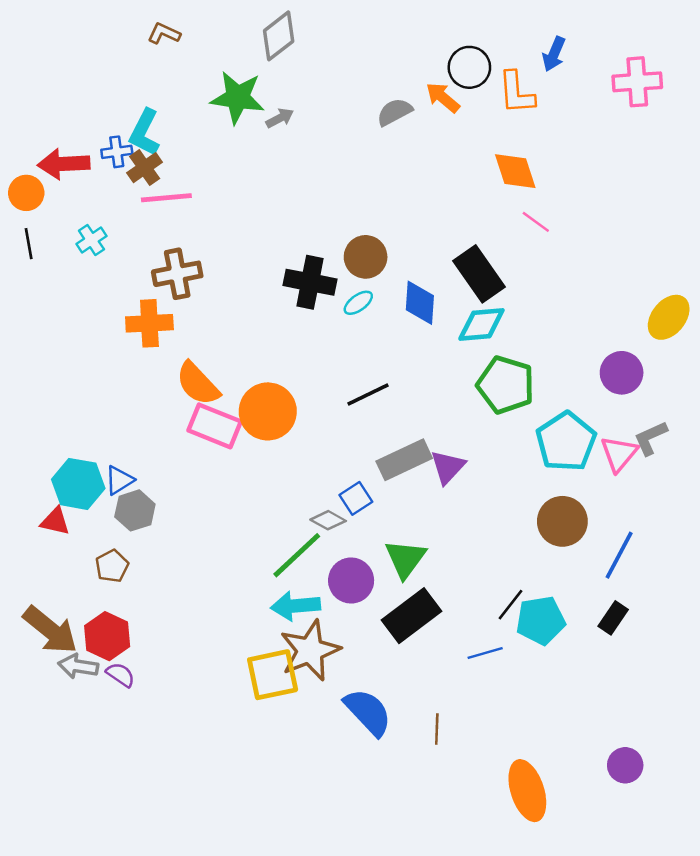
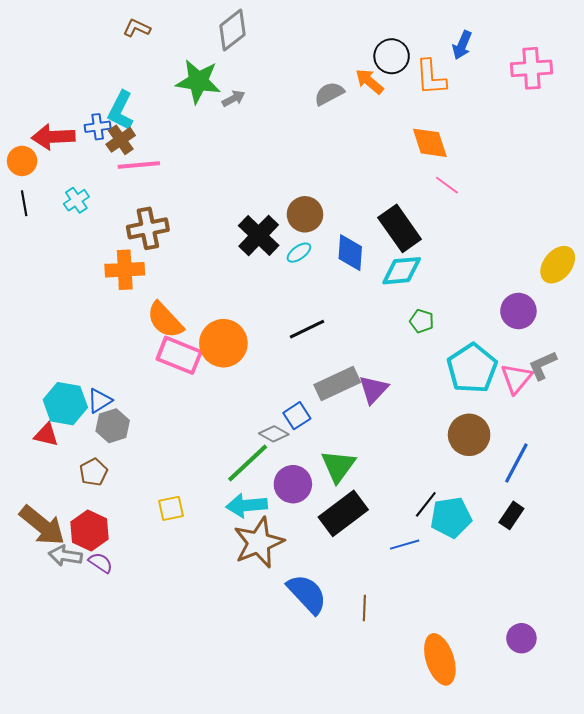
black cross: (310, 282) -> (259, 235), turned 33
green pentagon: (506, 385) -> (422, 321), size x0.5
yellow square: (273, 675) -> (171, 508), moved, size x0.6

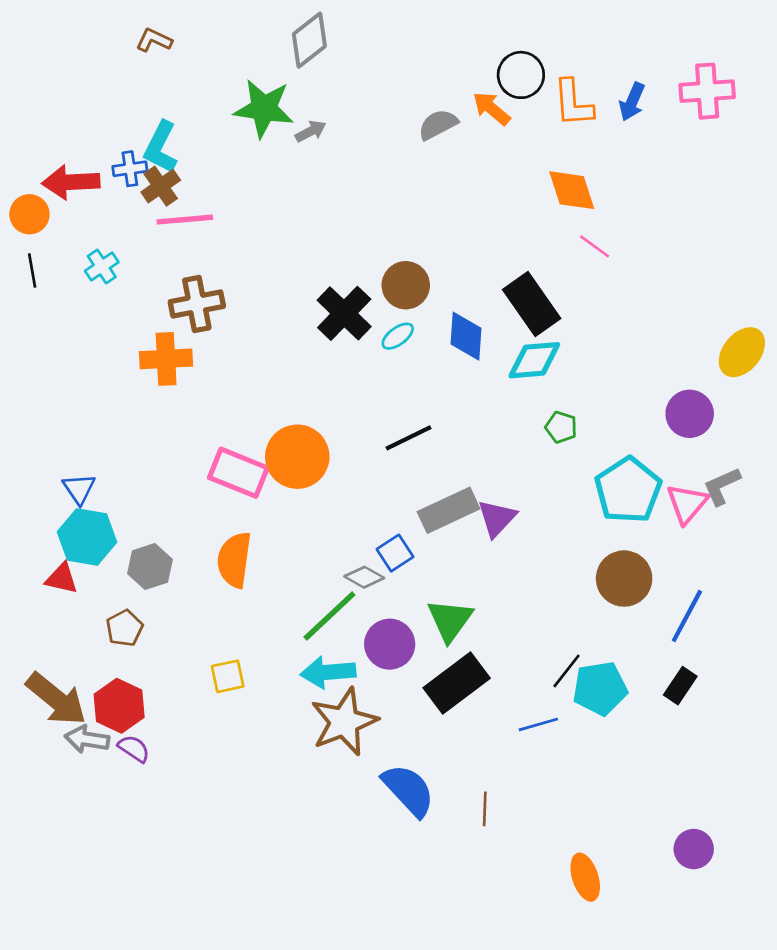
brown L-shape: (137, 28) -> (154, 40), moved
blue arrow: (462, 45) -> (632, 102), moved
orange semicircle: (165, 320) -> (234, 560), moved, turned 51
blue triangle: (100, 401) -> (79, 489), moved, turned -32
orange ellipse: (440, 659) -> (585, 877), size x0.7

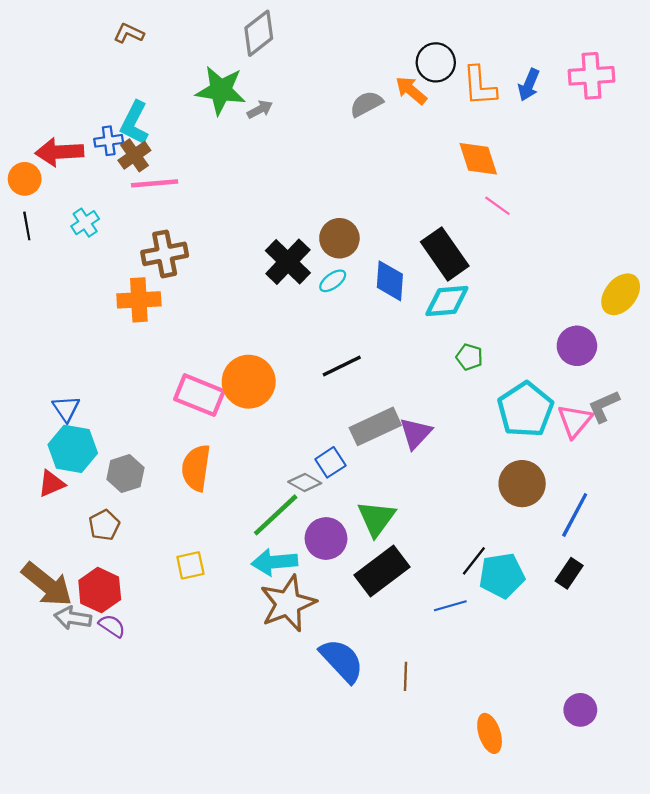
red triangle: (62, 579) -> (52, 484), turned -36

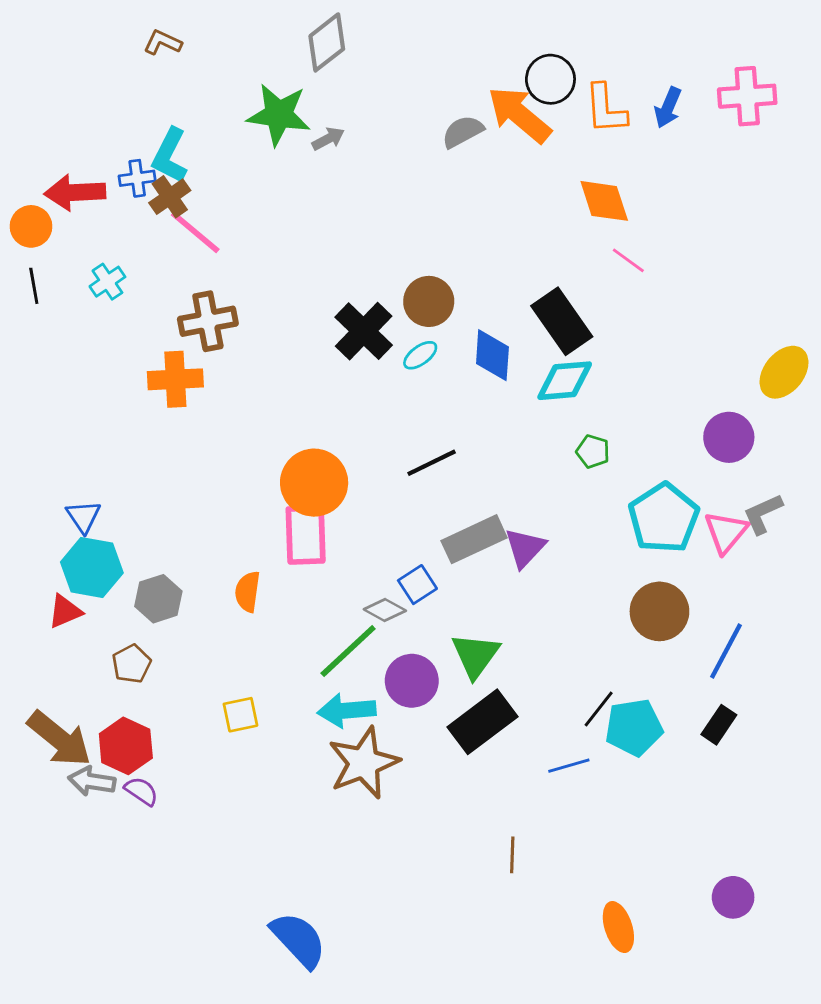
orange arrow: (411, 90) -> (519, 115), size x1.6
pink line: (155, 183) -> (195, 232), turned 45
pink rectangle: (199, 395) -> (306, 535), moved, turned 66
orange semicircle: (196, 468) -> (248, 592), size x0.7
blue semicircle: (342, 661) -> (299, 940), moved

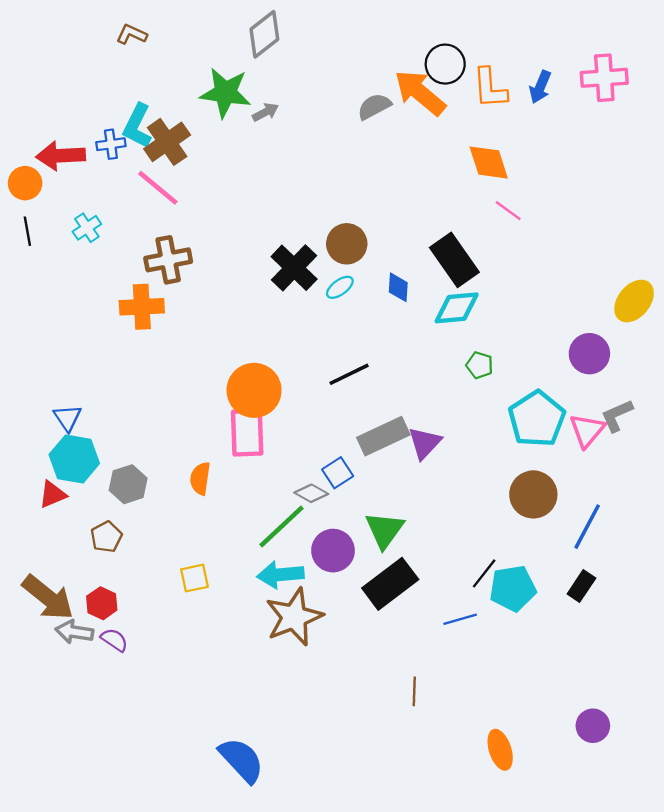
brown cross: (170, 197) -> (167, 142), moved, size x1.4
blue diamond: (492, 355) -> (398, 287), size x0.7
red hexagon: (126, 746) -> (102, 603), size x0.7

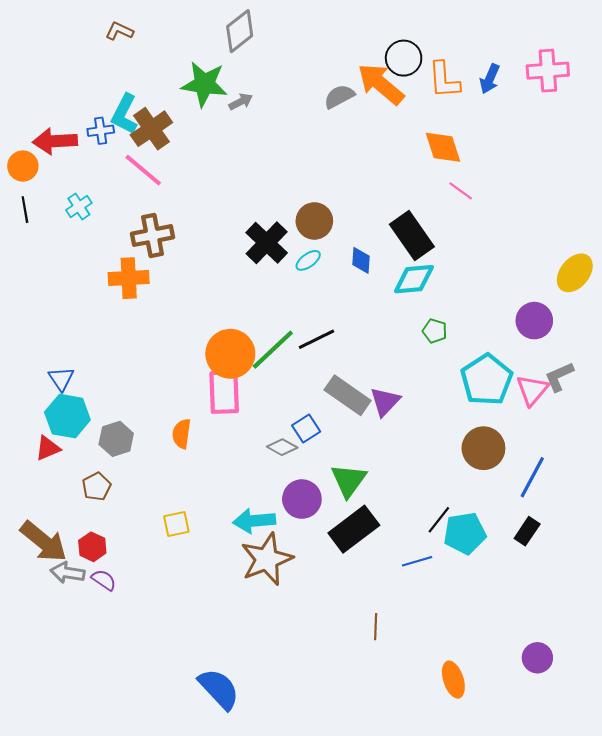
gray rectangle: (383, 436) -> (348, 395), turned 60
green line: (281, 527) -> (273, 350), moved

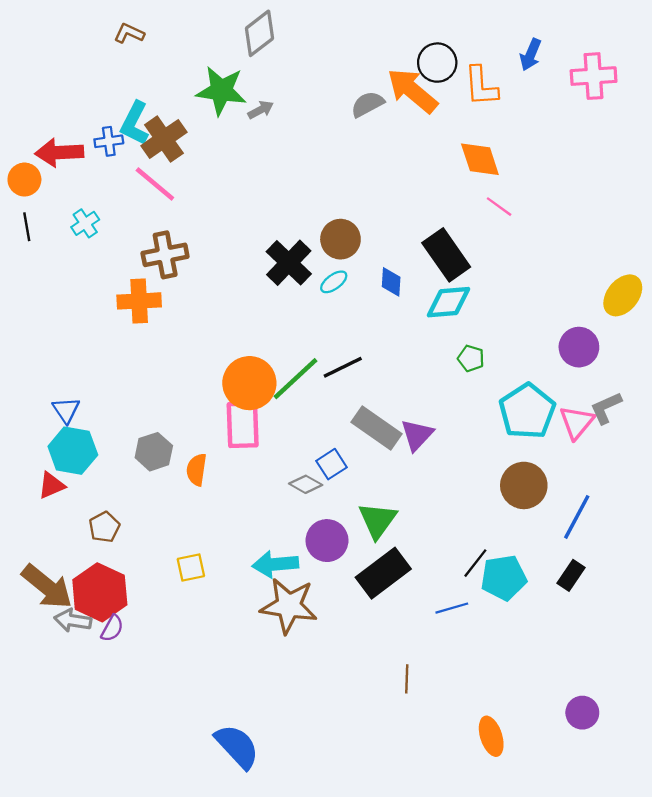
blue arrow: (490, 79) -> (531, 55), moved
gray hexagon: (116, 439) -> (154, 452), moved
red hexagon: (92, 547) -> (100, 592), size x1.8
brown star: (267, 559) -> (289, 606), turned 30
purple semicircle: (104, 580) -> (112, 628), turned 85

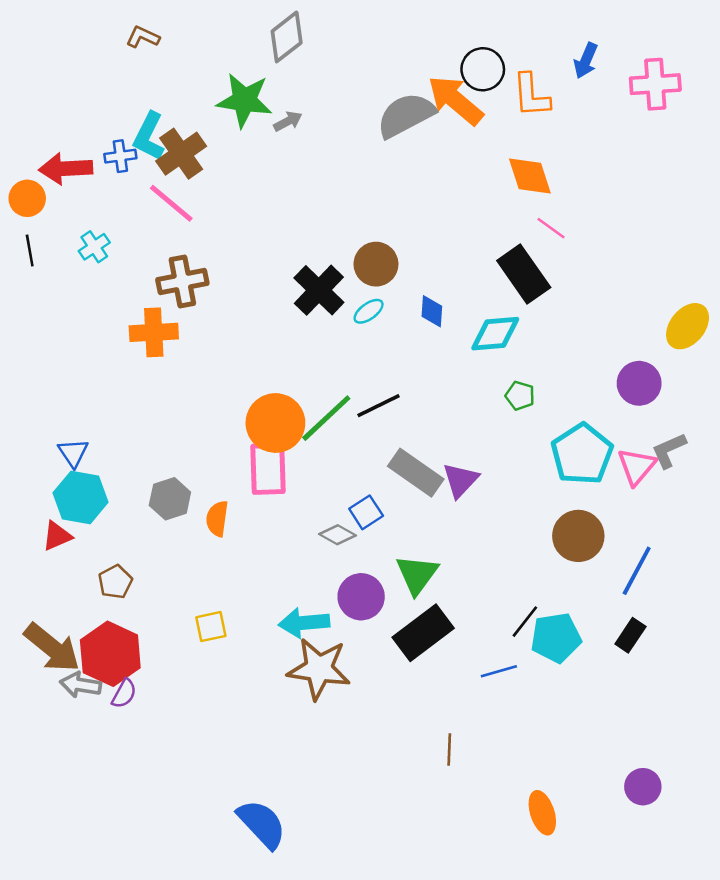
gray semicircle: (367, 104) -> (406, 115), size x1.6
black rectangle: (446, 255) -> (524, 274), moved

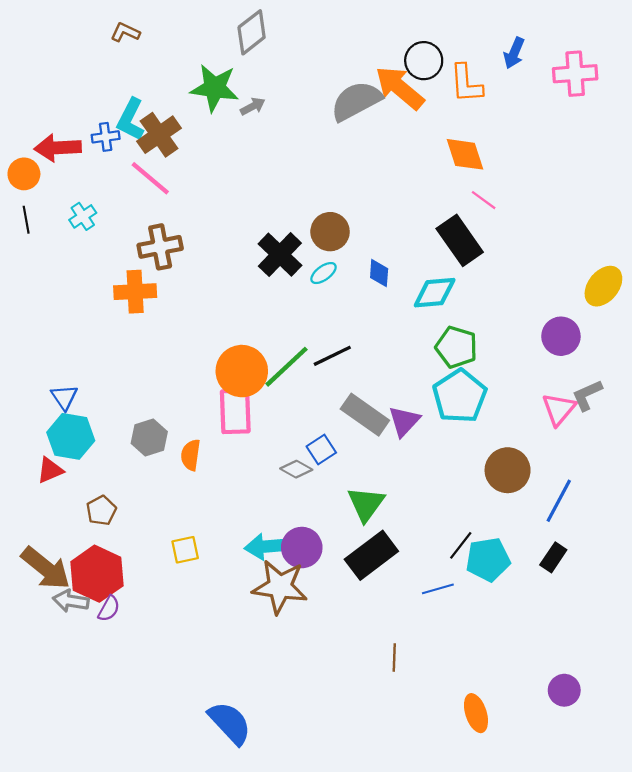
green pentagon: (520, 396) -> (456, 347), size x1.6
cyan pentagon: (582, 454) -> (460, 396), moved
purple circle: (361, 597) -> (302, 548), moved

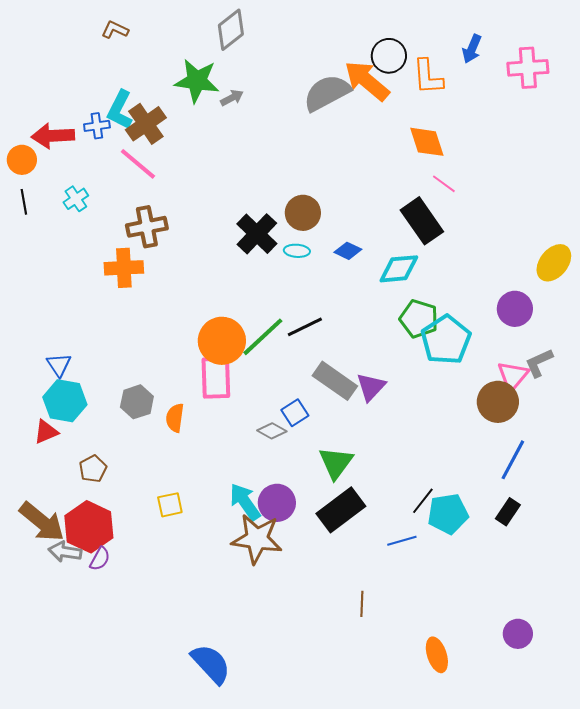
cyan ellipse: (323, 273) -> (297, 251), turned 40
blue diamond: (379, 273) -> (348, 251), turned -68
cyan pentagon: (460, 396) -> (446, 340), moved
brown circle: (508, 470) -> (498, 402), moved
cyan arrow: (267, 546) -> (245, 502), turned 60

